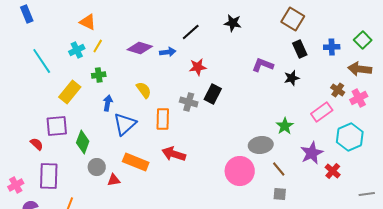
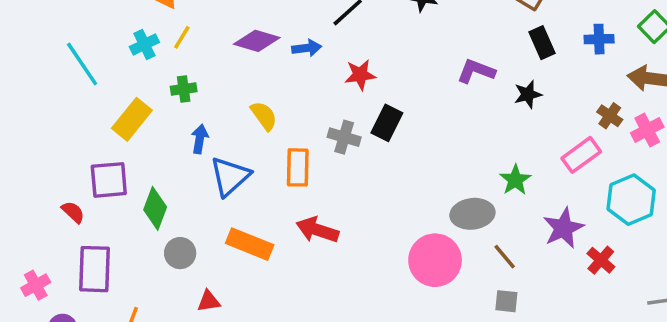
red triangle: (114, 180) -> (209, 301), moved

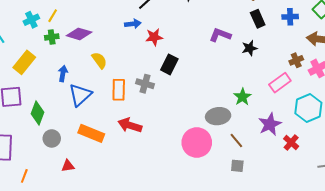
purple diamond: (257, 41) -> (79, 34), moved
blue arrow: (307, 48) -> (133, 24), moved
green cross: (184, 89) -> (52, 37), moved
brown cross: (610, 116) -> (296, 60), turned 32
gray cross: (344, 137) -> (145, 84), moved

